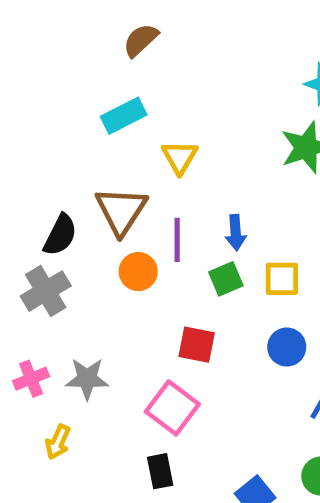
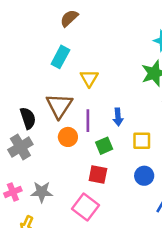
cyan rectangle: (124, 116) -> (60, 57), turned -35
black semicircle: (60, 235) -> (28, 118), turned -45
green square: (226, 279) -> (104, 146), moved

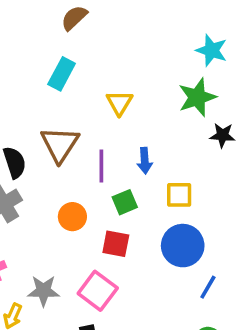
yellow triangle: (89, 78) -> (119, 103), moved
orange circle: (68, 137) -> (72, 217), moved
blue circle: (144, 176) -> (183, 246), size x1.5
gray star: (42, 192) -> (43, 291), moved

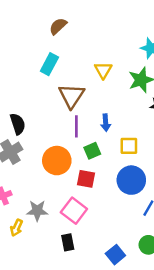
yellow triangle: (119, 103) -> (103, 70), moved
brown triangle: (60, 144) -> (71, 96), moved
orange circle: (72, 217) -> (57, 161), size x1.5

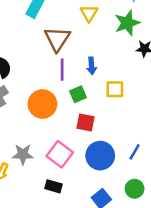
red square: (86, 179) -> (85, 122), moved
blue circle: (131, 180) -> (100, 156), moved
black rectangle: (68, 242) -> (54, 186), turned -63

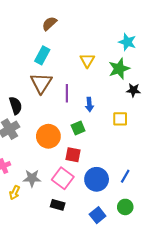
brown triangle: (57, 39) -> (41, 83), moved
purple line: (62, 70) -> (67, 93), moved
yellow square: (115, 89) -> (120, 119), moved
red square: (85, 122) -> (73, 155), moved

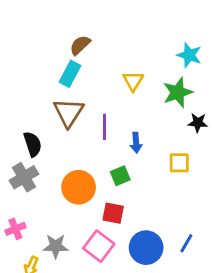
brown semicircle: (49, 24) -> (80, 45), moved

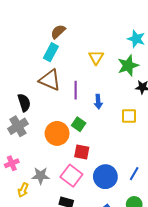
brown triangle: (69, 113) -> (50, 80), turned -40
green square: (120, 176) -> (79, 124), moved, turned -32

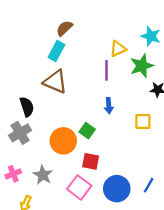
yellow triangle: (96, 57) -> (118, 49), moved, turned 35
purple line: (76, 90) -> (106, 70), moved
gray star: (41, 176) -> (43, 175), moved, turned 30

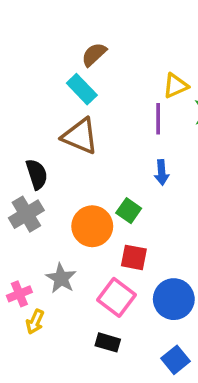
cyan rectangle: (56, 51) -> (82, 89), turned -72
pink cross: (13, 174) -> (19, 294), moved

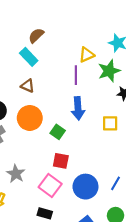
brown triangle: (80, 136) -> (28, 86), size x0.6
blue arrow: (162, 172) -> (78, 108), size x1.5
orange circle: (92, 226) -> (30, 118), moved

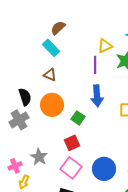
red square: (61, 161) -> (72, 143), moved, turned -35

